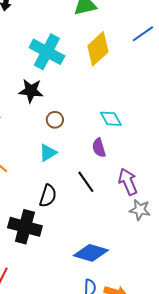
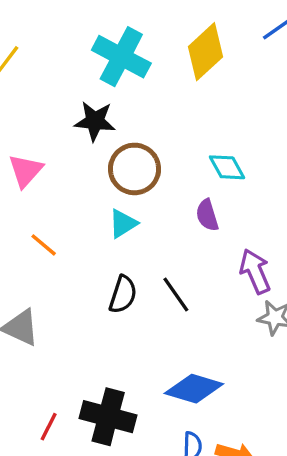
brown circle: (55, 120) -> (134, 169), size x1.8
black line: (86, 182) -> (176, 294), moved
black cross: (25, 227) -> (108, 417), moved

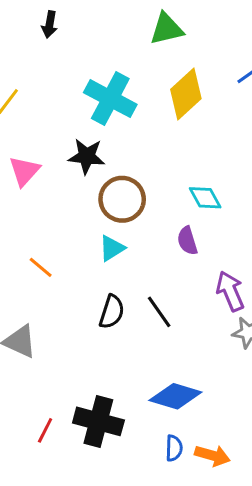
pink triangle: (26, 171) -> (24, 171), moved

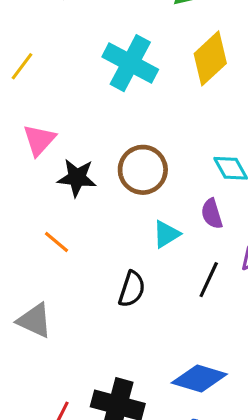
black star: (87, 156) -> (77, 178), moved
cyan triangle: (112, 248) -> (166, 234), moved
black line: (159, 312) -> (209, 280), moved, turned 60

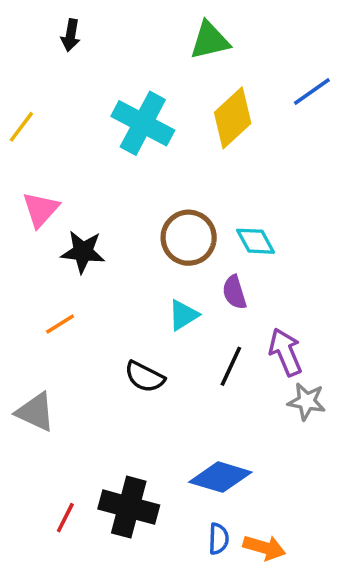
brown circle: (143, 170) -> (189, 238), moved
orange line: (56, 242) -> (60, 324), turned -72
black semicircle: (132, 289) -> (145, 377), turned 99

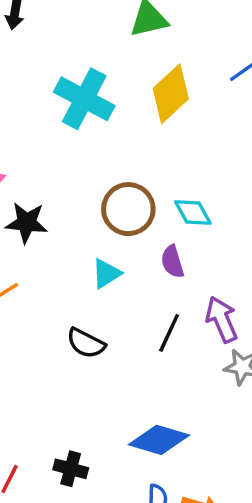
cyan triangle: (183, 315) -> (106, 274), moved
black cross: (129, 507) -> (71, 469), size x0.6

